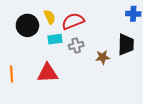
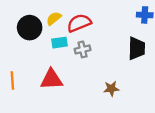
yellow semicircle: (50, 17) -> (54, 18), turned -104
brown star: (103, 57) -> (111, 89), moved

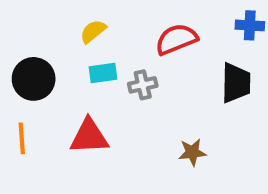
red semicircle: (79, 23) -> (176, 39), moved
black circle: (30, 28) -> (34, 79), moved

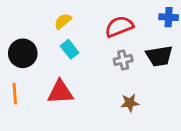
cyan rectangle: (103, 73) -> (70, 49), turned 60
black trapezoid: (236, 83) -> (159, 56), turned 80
gray cross: (143, 85) -> (123, 60), moved

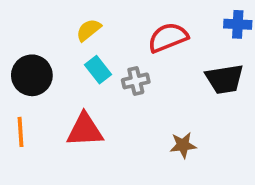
gray cross: (123, 60) -> (136, 81), moved

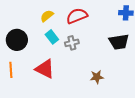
red semicircle: (168, 38) -> (77, 16), moved
red triangle: (85, 130) -> (45, 69), turned 30

